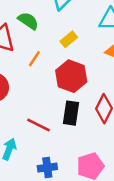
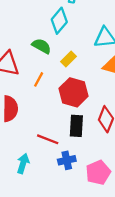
green semicircle: (28, 21) -> (42, 46), moved
blue cross: (47, 168) -> (67, 160), moved

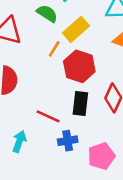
yellow rectangle: (68, 59) -> (76, 29), size x1.5
orange line: (39, 79) -> (54, 49), moved

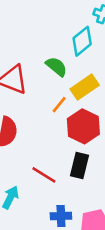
blue cross: (68, 141) -> (61, 216), moved

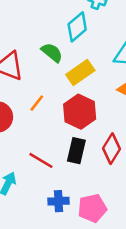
orange line: (59, 105) -> (37, 103), moved

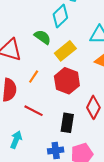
black rectangle: (76, 151) -> (67, 123), moved
red line: (41, 160) -> (33, 111), moved

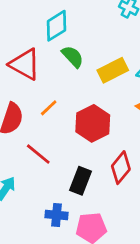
cyan diamond: (60, 16) -> (57, 26), moved
yellow rectangle: (65, 51) -> (113, 70), moved

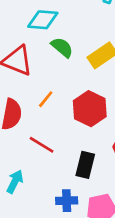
cyan diamond: (57, 26) -> (43, 20), turned 44

